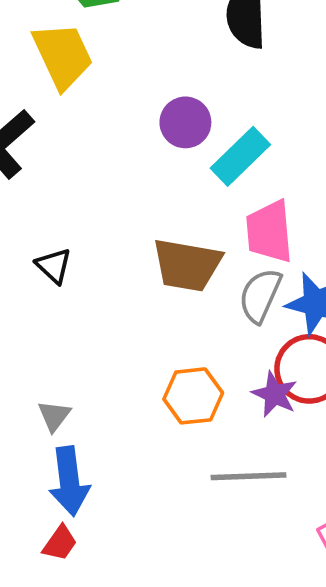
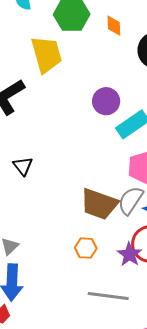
brown trapezoid: (187, 265) -> (99, 204), moved
orange hexagon: (193, 396) -> (86, 248), size x0.7

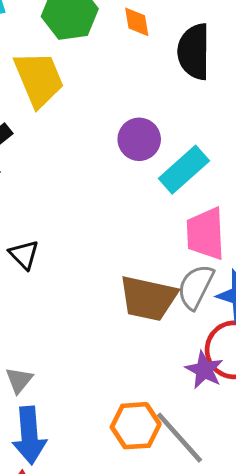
orange hexagon: (86, 248) -> (136, 426), moved, size x1.4
gray line: (108, 296) -> (180, 438), turned 48

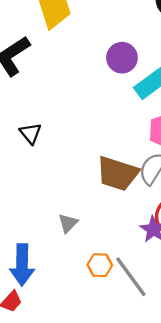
gray triangle: (19, 380) -> (68, 223), moved
orange hexagon: (136, 426) -> (100, 265), size x0.7

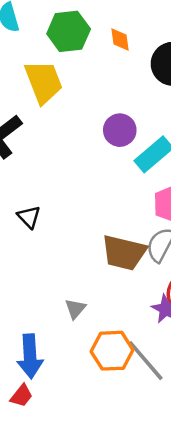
orange hexagon: (100, 265) -> (112, 351), size x1.6

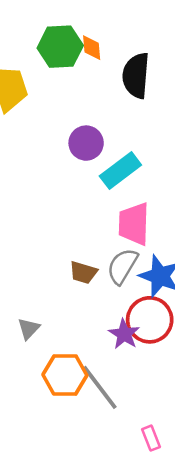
green hexagon: (69, 31) -> (60, 47), moved
brown trapezoid: (124, 253) -> (83, 272), size x0.6

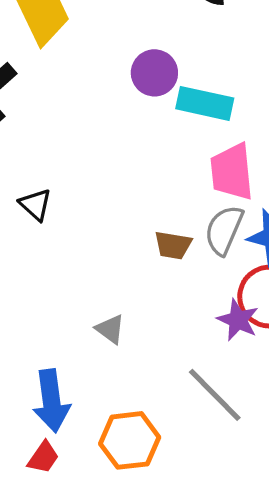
cyan rectangle: (120, 171) -> (205, 103), turned 57
gray triangle: (29, 329) -> (110, 329), turned -30
orange hexagon: (65, 375) -> (130, 440), moved

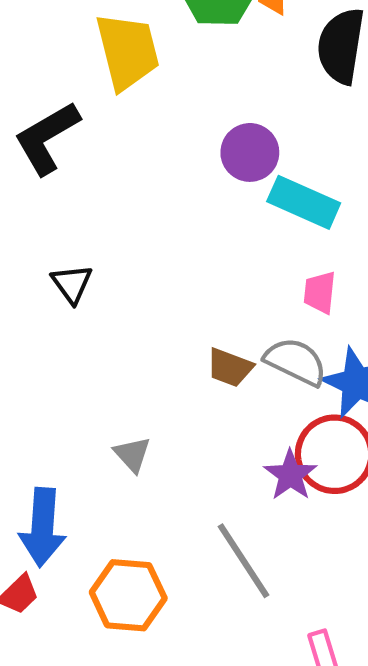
pink trapezoid: (232, 172) -> (320, 292), size x0.6
gray semicircle: (224, 230) -> (296, 362), turned 81

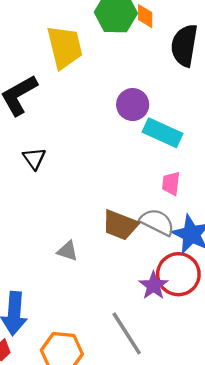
black triangle: (72, 284) -> (34, 158), moved
brown trapezoid: (230, 368) -> (120, 225), size x1.4
gray triangle: (132, 454) -> (67, 251), moved, turned -30

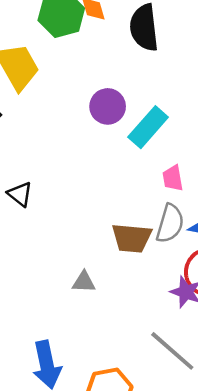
cyan rectangle: (163, 133) -> (148, 127), turned -57
gray semicircle: (157, 222) -> (170, 224), turned 96

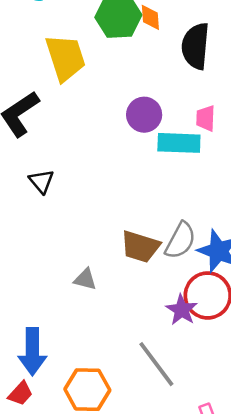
cyan rectangle: (148, 127) -> (179, 143), turned 39
pink trapezoid: (173, 178) -> (206, 118), moved

